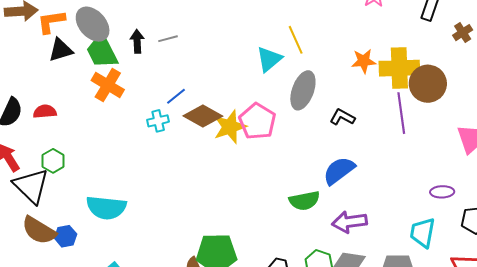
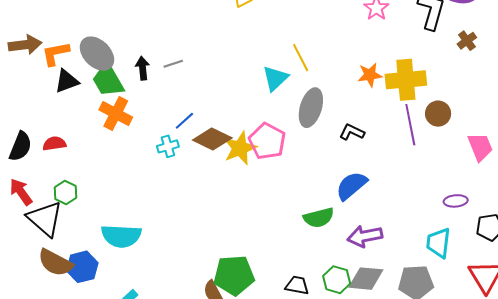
brown circle: (428, 84) -> (438, 114), moved, size x0.7
blue hexagon: (66, 236) -> (82, 267), size x1.4

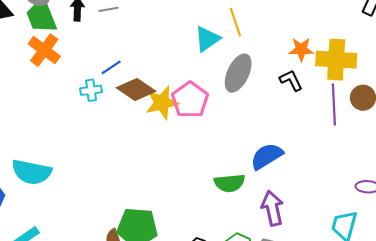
black L-shape: (352, 132) -> (291, 80), moved, turned 30
purple arrow: (365, 236) -> (272, 208), turned 80

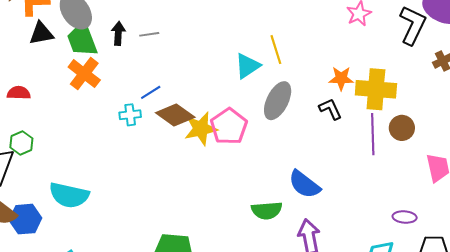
blue semicircle: (267, 156) -> (304, 184), turned -112

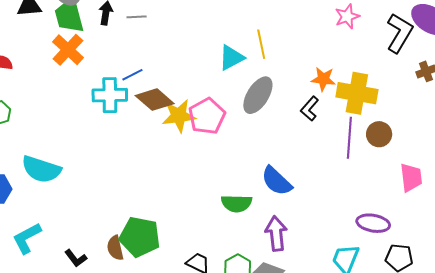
black L-shape: (330, 109) -> (310, 109), turned -120
cyan cross: (130, 115) -> (110, 95), size x1.6
purple ellipse: (405, 217) -> (373, 223), size x1.4

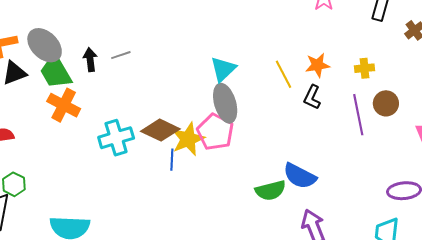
yellow line: (261, 44) -> (283, 74), moved
blue line: (132, 75) -> (172, 160), moved, turned -45
yellow cross: (357, 93) -> (364, 68), moved, size x0.5
gray ellipse: (258, 95) -> (225, 103), moved, turned -33
green semicircle: (237, 203) -> (271, 190), moved

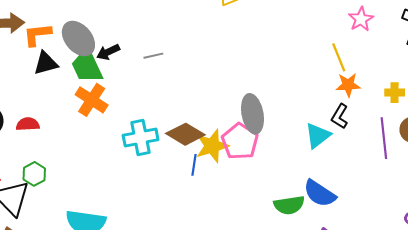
black arrow: (90, 60) -> (108, 52), moved, turned -115
cyan triangle: (223, 69) -> (318, 136), moved
yellow line: (283, 74) -> (339, 57), moved

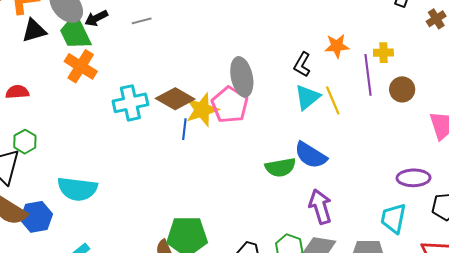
yellow line: (339, 57) -> (333, 100), moved
black L-shape: (340, 116) -> (302, 65), moved
purple line: (384, 138) -> (368, 75), moved

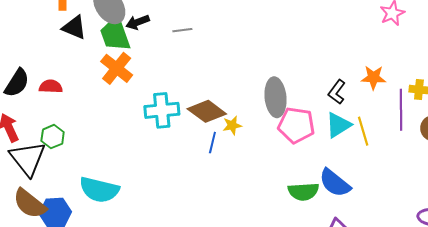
black triangle: (34, 31) -> (74, 27), turned 32
pink pentagon: (230, 105) -> (296, 125), moved, turned -30
yellow star: (202, 110) -> (232, 125), size x0.6

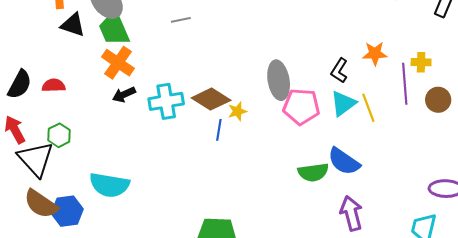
black arrow: (138, 22) -> (124, 95), moved

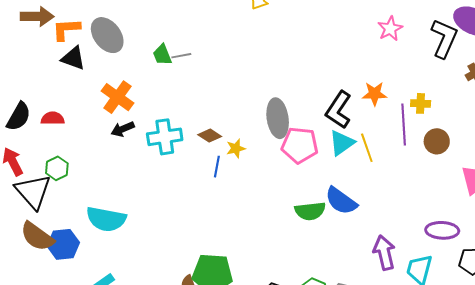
green trapezoid: (114, 29) -> (162, 55), moved, size x0.6
black L-shape: (339, 71) -> (339, 110), size x1.5
brown diamond: (211, 99) -> (210, 136), size x0.6
purple arrow: (351, 213) -> (384, 253), moved

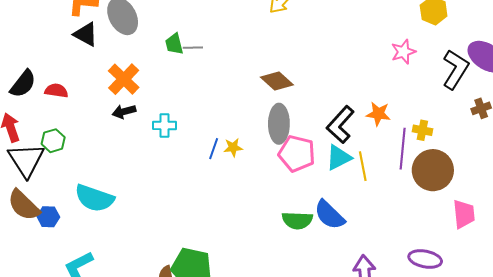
brown diamond: (210, 136) -> (277, 81), moved, size x1.4
cyan cross: (165, 137) -> (164, 125), size x0.7
brown circle: (437, 141) -> (433, 170), size x1.6
blue line: (217, 167) -> (214, 149), moved
blue hexagon: (63, 244) -> (48, 217), size x0.7

